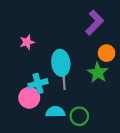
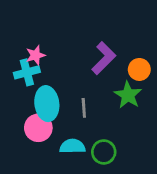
purple L-shape: (95, 23) -> (104, 58), moved
cyan ellipse: (61, 63) -> (47, 104), moved
cyan cross: (38, 84) -> (27, 72), moved

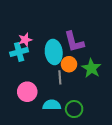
purple L-shape: (104, 58) -> (74, 42), turned 120
orange circle: (139, 69) -> (69, 64), moved
cyan ellipse: (47, 104) -> (54, 52), moved

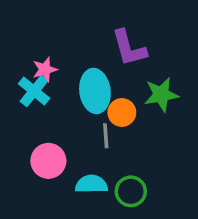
purple L-shape: (74, 42) -> (129, 48), moved
cyan cross: (19, 52) -> (34, 91), turned -36
green star: (91, 68) -> (161, 95), moved, turned 30

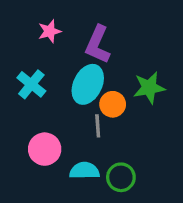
purple L-shape: (129, 48) -> (98, 45), moved, turned 39
pink star: (45, 69) -> (50, 31), moved
cyan ellipse: (95, 91) -> (88, 84), turned 33

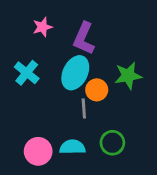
pink circle: (45, 149) -> (38, 151), moved
green circle: (121, 177) -> (112, 143), moved

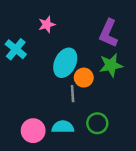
pink star: (42, 27) -> (47, 24), moved
purple L-shape: (84, 38) -> (108, 33), moved
cyan cross: (27, 73) -> (16, 49), moved

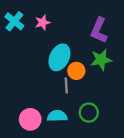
cyan cross: (16, 49) -> (14, 21), moved

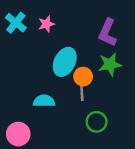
gray line: (66, 86) -> (82, 92), moved
cyan semicircle: (57, 116) -> (44, 101), moved
pink circle: (30, 119) -> (18, 134), moved

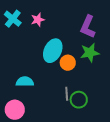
gray line: (82, 92) -> (67, 94), moved
cyan semicircle: (44, 101) -> (25, 82), moved

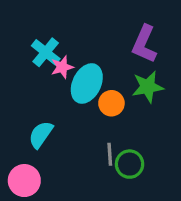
cyan cross: (13, 19) -> (46, 52), moved
pink star: (38, 20) -> (62, 67), moved
cyan semicircle: (25, 82) -> (41, 134), turned -54

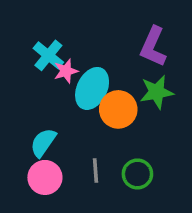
orange circle: (111, 103) -> (118, 109), size x1.4
gray line: (110, 154) -> (96, 171), moved
pink circle: (24, 181) -> (45, 177), moved

